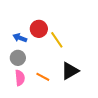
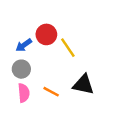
blue arrow: (20, 38) -> (24, 45), turned -56
black triangle: (70, 71) -> (83, 85), turned 42

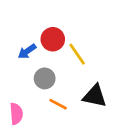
gray circle: (21, 69) -> (45, 78), moved
pink semicircle: (24, 93) -> (16, 114), moved

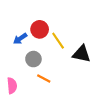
black triangle: (95, 96) -> (82, 54), moved

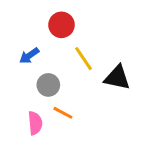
red circle: (40, 29) -> (62, 25), moved
pink semicircle: (12, 86) -> (35, 123), moved

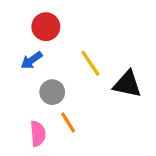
red circle: (62, 25) -> (46, 27), moved
orange line: (63, 113) -> (68, 122), turned 30

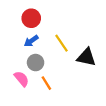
blue arrow: (31, 60) -> (31, 41), moved
pink semicircle: (38, 134) -> (21, 79), moved, turned -35

